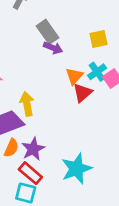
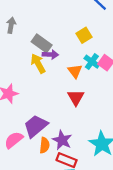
red triangle: (82, 93) -> (76, 98), moved
yellow arrow: (27, 104) -> (38, 63), moved

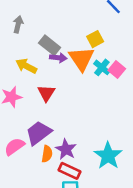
yellow arrow: (38, 63) -> (26, 66), moved, turned -36
orange triangle: (75, 71) -> (81, 59), moved, size x1.6
red triangle: (76, 98) -> (46, 93), moved

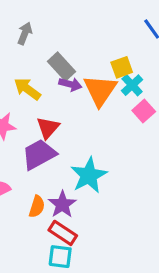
cyan cross: (102, 67) -> (132, 85), moved
purple trapezoid: (39, 133) -> (39, 154), moved
cyan star: (108, 156) -> (89, 175), moved

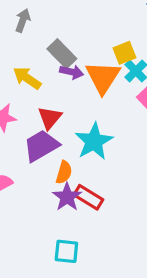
cyan star: (89, 175) -> (94, 141), moved
orange semicircle: (37, 207) -> (64, 172), moved
red rectangle: (63, 233) -> (88, 197), moved

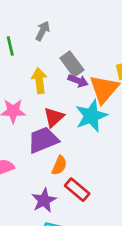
yellow arrow: (27, 78) -> (39, 81), turned 40
cyan star: (94, 141) -> (91, 116), moved
purple star: (67, 197) -> (44, 200), moved

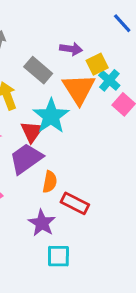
purple arrow: (78, 81) -> (71, 49), moved
cyan star: (91, 116) -> (51, 116), moved

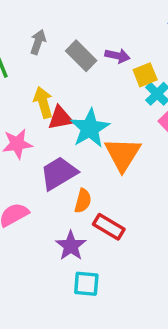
gray rectangle: (38, 70) -> (81, 56), moved
orange triangle: (79, 89) -> (123, 154), moved
red triangle: (32, 132) -> (60, 118), moved, turned 40

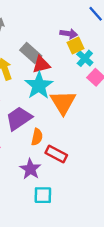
gray rectangle: (81, 56) -> (31, 53), moved
purple arrow: (117, 56) -> (69, 34), moved
red triangle: (60, 118) -> (41, 65), moved

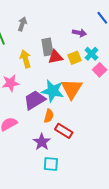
yellow square: (76, 45) -> (74, 58), moved
gray rectangle: (31, 53) -> (47, 47), turned 36
cyan star: (39, 86) -> (53, 91), moved, turned -30

